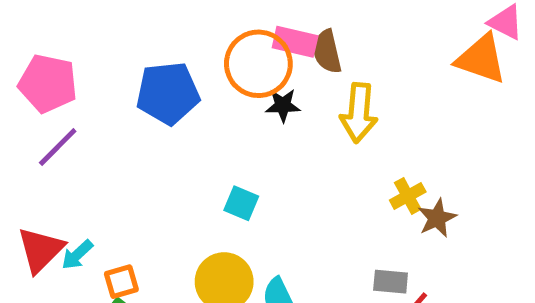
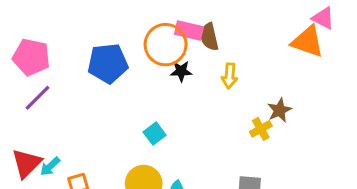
yellow arrow: (359, 113) -> (230, 76), size x0.7
cyan square: (241, 203) -> (155, 134), turned 30
brown star: (437, 218) -> (280, 110), moved

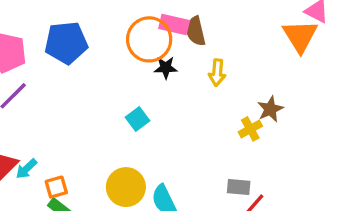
orange triangle: (308, 41) -> (300, 36), turned 39
blue pentagon: (108, 63) -> (66, 43), moved
cyan square: (155, 134) -> (138, 119), moved

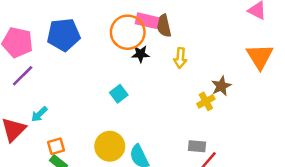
orange triangle: (300, 36) -> (260, 57), moved
cyan arrow: (26, 169) -> (39, 114), moved

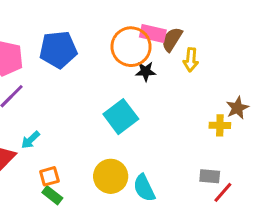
brown semicircle: (164, 26) -> (172, 39), turned 45
yellow arrow: (180, 58) -> (191, 60), moved
cyan square: (119, 94) -> (121, 117), size x1.6
yellow cross: (206, 101) -> (220, 125), turned 30

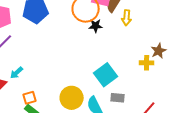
cyan square: (121, 117) -> (106, 75), moved
gray rectangle: (210, 176) -> (118, 98), moved

